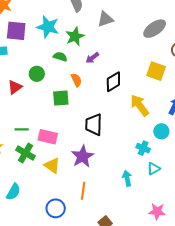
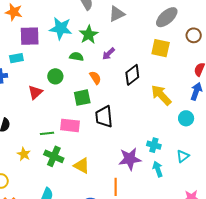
yellow square: (156, 71) -> (161, 48), moved
black trapezoid: (94, 125) -> (104, 117), moved
pink rectangle: (48, 137) -> (70, 125), moved
cyan cross: (143, 148) -> (154, 145), moved
purple star: (83, 156) -> (130, 159), moved, turned 30

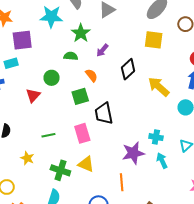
cyan star: (61, 28) -> (51, 17), moved
pink rectangle: (70, 125) -> (82, 133), moved, turned 72
green cross: (54, 156) -> (60, 170), moved

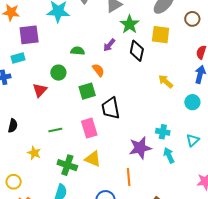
green star: (81, 33) -> (130, 24), moved
black diamond: (128, 69) -> (137, 51), moved, turned -35
yellow arrow: (159, 87) -> (166, 81), size x0.7

